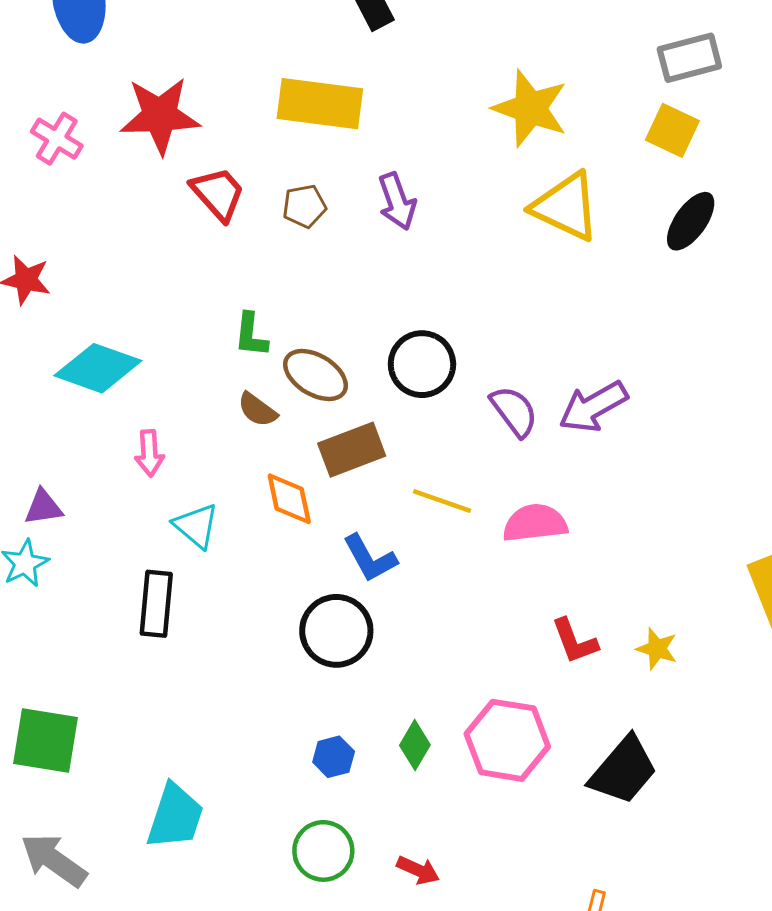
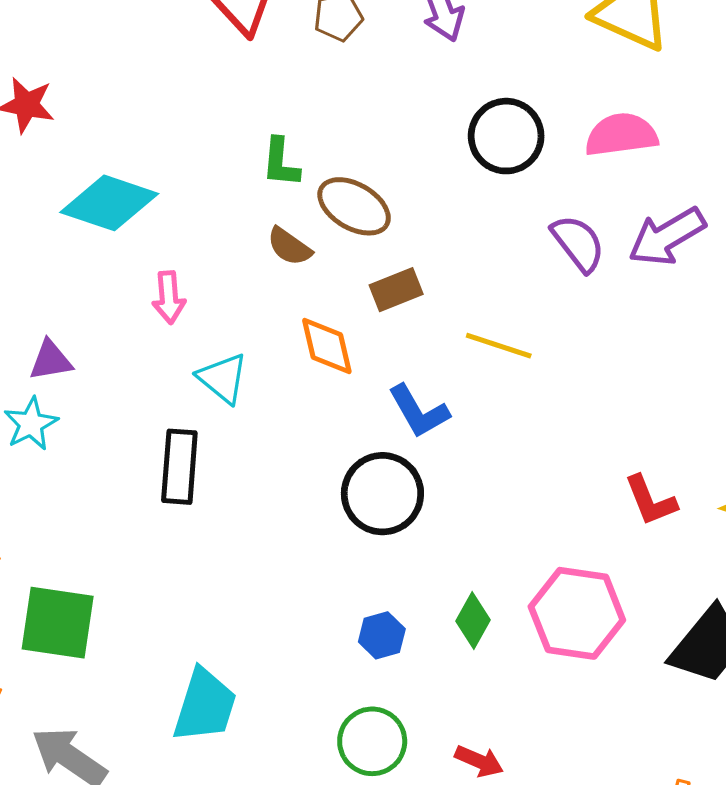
black circle: (422, 364) -> (506, 136), moved
brown rectangle: (352, 450) -> (396, 290), size x0.7
pink semicircle: (535, 523) -> (621, 135), moved

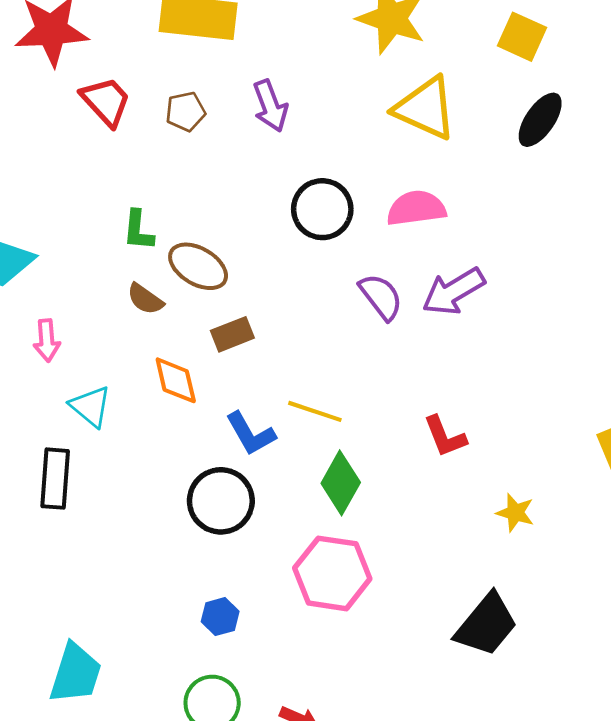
yellow line: (499, 346) -> (315, 411), moved
red L-shape: (650, 500) -> (445, 436), moved
pink hexagon: (577, 613) -> (332, 573), moved
green diamond: (473, 621) -> (341, 483), moved, size x1.4

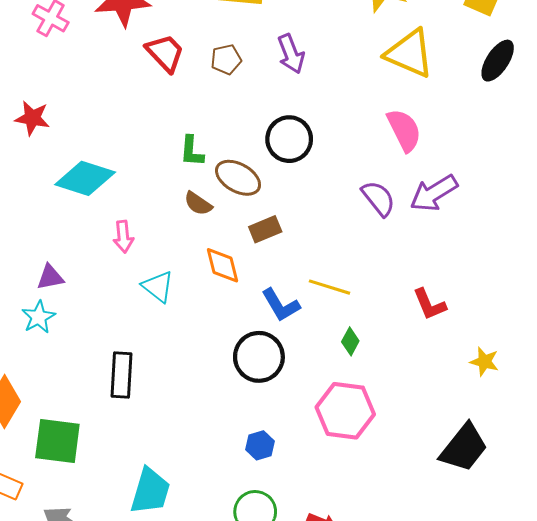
pink semicircle: (416, 208) -> (404, 130), turned 72
black circle: (322, 209) -> (289, 139), moved
black rectangle: (55, 479) -> (122, 375), moved
green diamond: (341, 483) -> (350, 341), size x0.6

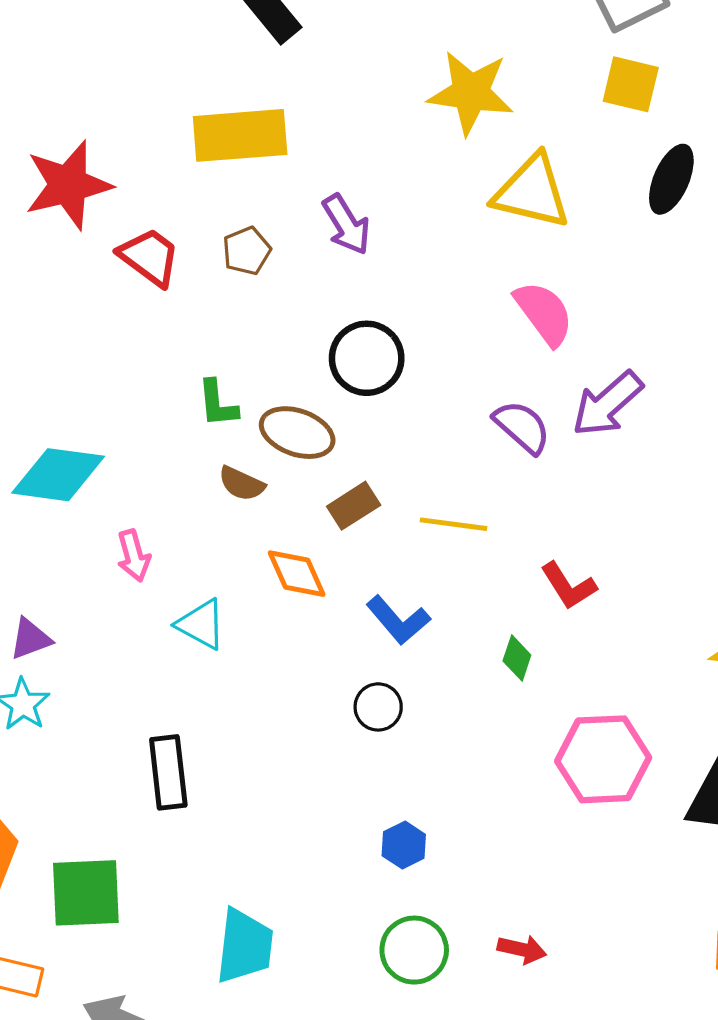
yellow line: (330, 287) -> (454, 524), moved
red L-shape: (429, 304) -> (568, 586), moved
black circle: (259, 357) -> (378, 707), size x0.6
pink hexagon: (345, 411) -> (603, 759), moved

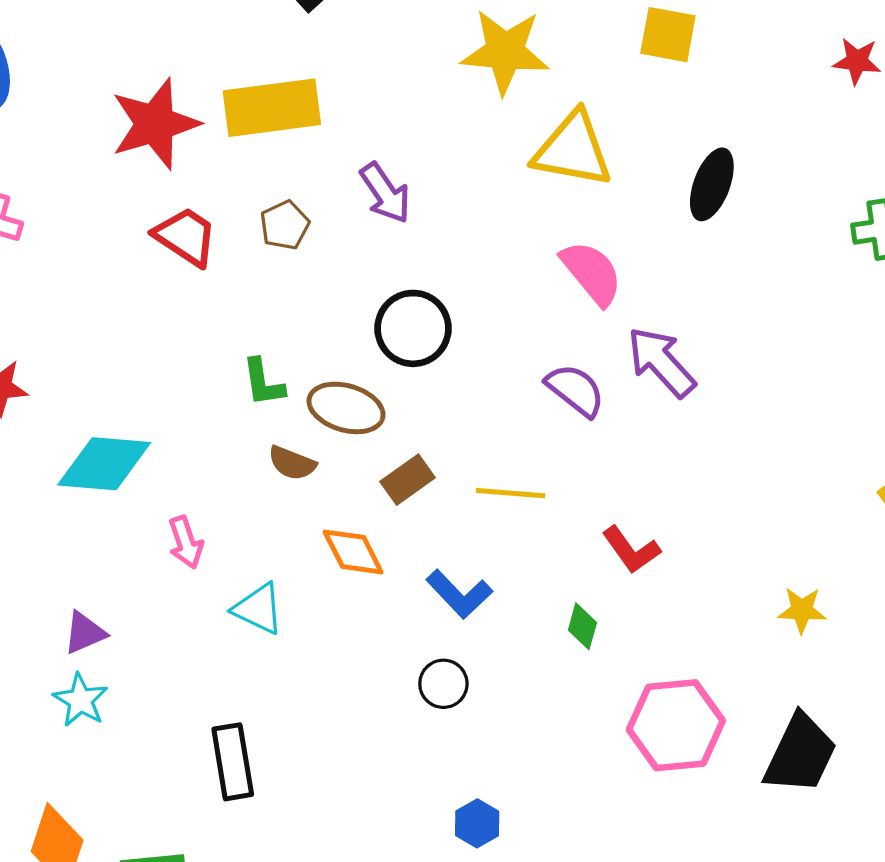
black ellipse: (671, 179) -> (712, 184), moved
red star: (68, 185) -> (155, 124), moved
purple arrow: (607, 404) -> (661, 362), turned 92

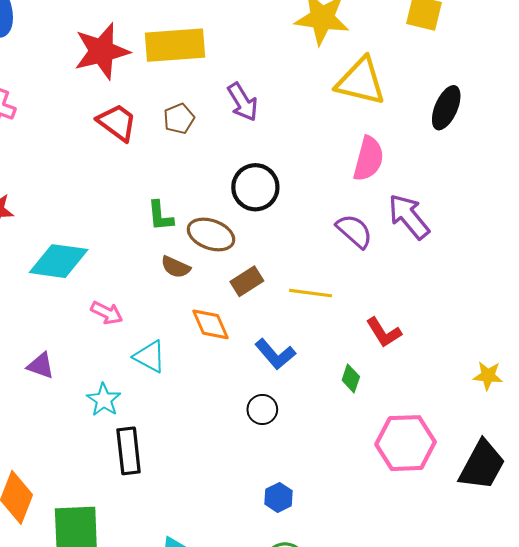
pink semicircle: (592, 273) -> (368, 159), turned 51
pink arrow: (186, 542) -> (107, 313), turned -48
purple triangle: (85, 633) -> (41, 366), turned 40
cyan star: (81, 700) -> (104, 400), moved

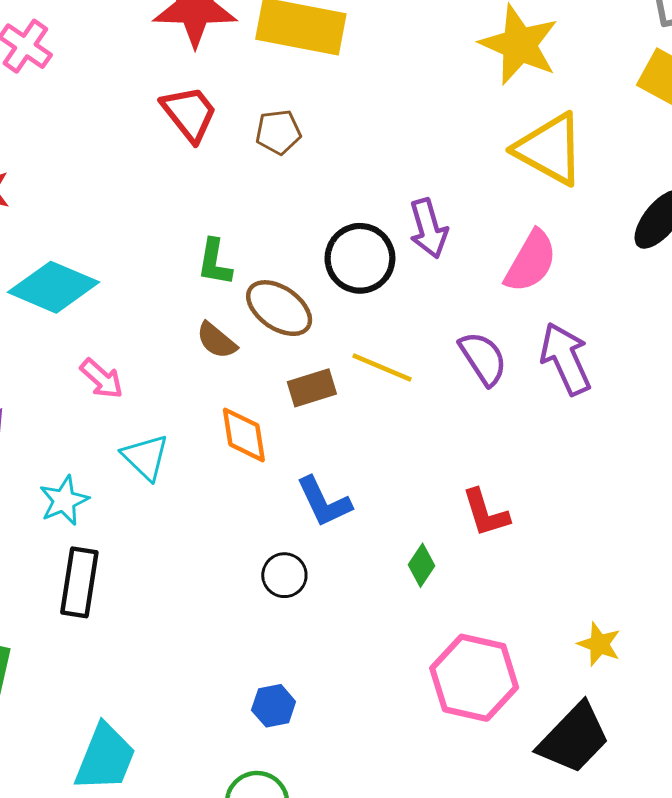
purple arrow: (243, 102) -> (428, 228), moved
yellow line: (311, 293) -> (382, 368), moved
yellow star: (488, 376) -> (599, 644), moved

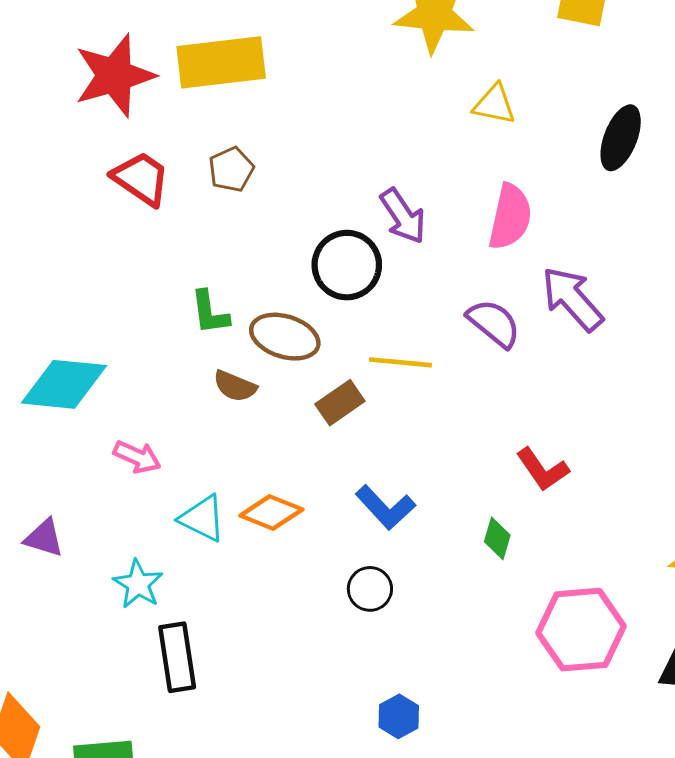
yellow triangle: (550, 149) -> (494, 104), size x0.6
orange diamond: (244, 435) -> (271, 512), moved, turned -42

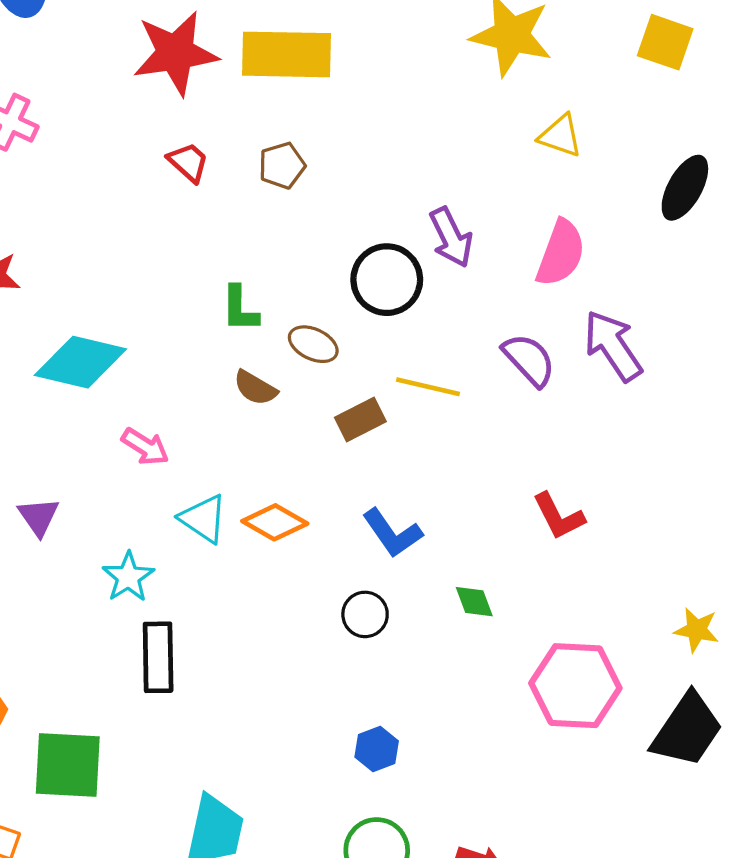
red trapezoid: (141, 179) -> (188, 162), size x0.7
brown ellipse: (285, 337) -> (313, 344), size x0.7
purple triangle: (44, 538) -> (39, 517), turned 30
green diamond: (497, 538) -> (474, 602), moved, turned -45

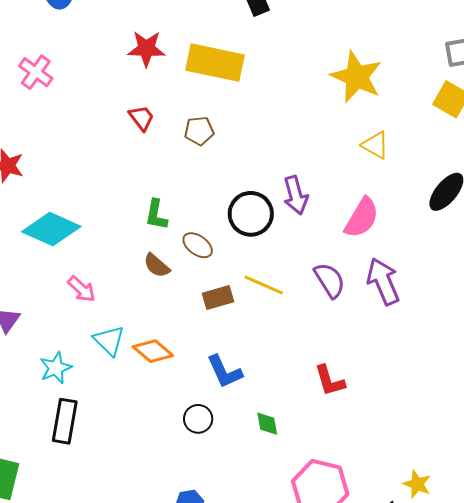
red star: (176, 53) -> (146, 49), size x0.7
yellow star: (697, 630) -> (417, 484), moved

